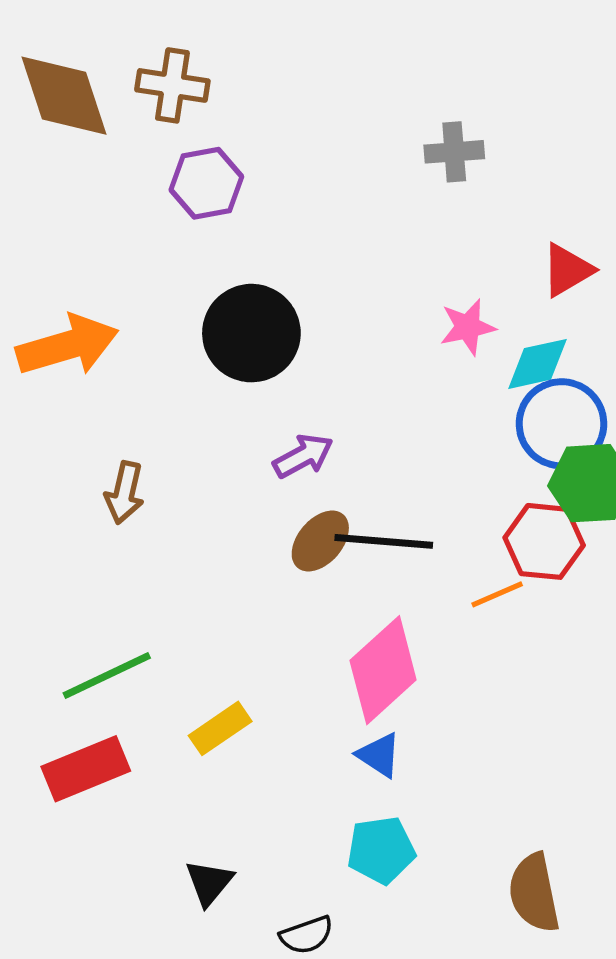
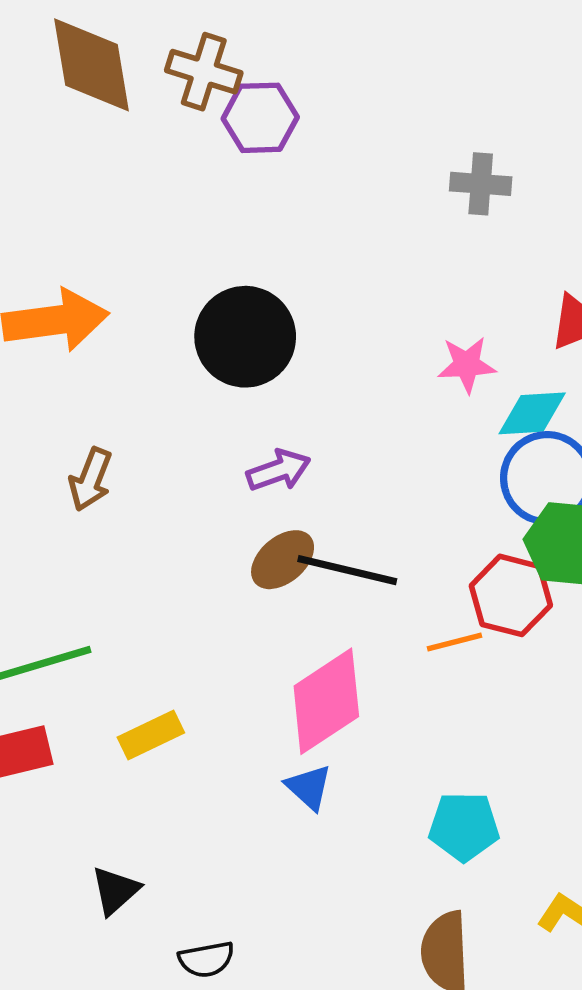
purple hexagon: (206, 183) -> (260, 118), moved
cyan pentagon: (381, 850) -> (464, 826), moved

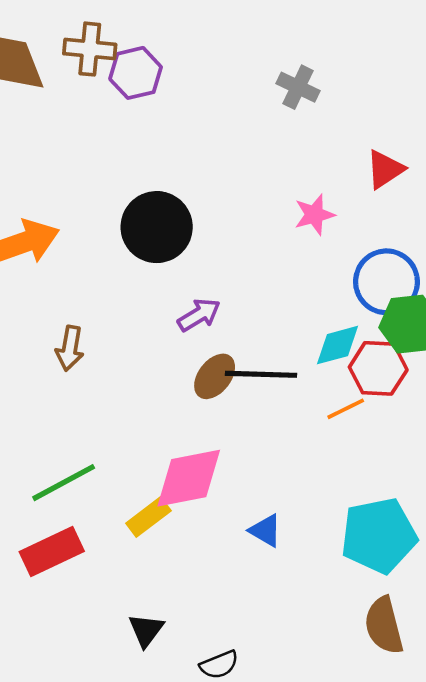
gray cross: (481, 184) -> (298, 87), turned 33
cyan diamond: (532, 413) -> (338, 345), moved
pink diamond: (326, 701) -> (189, 478), moved, turned 34
cyan pentagon: (464, 826) -> (379, 535), size x1.5

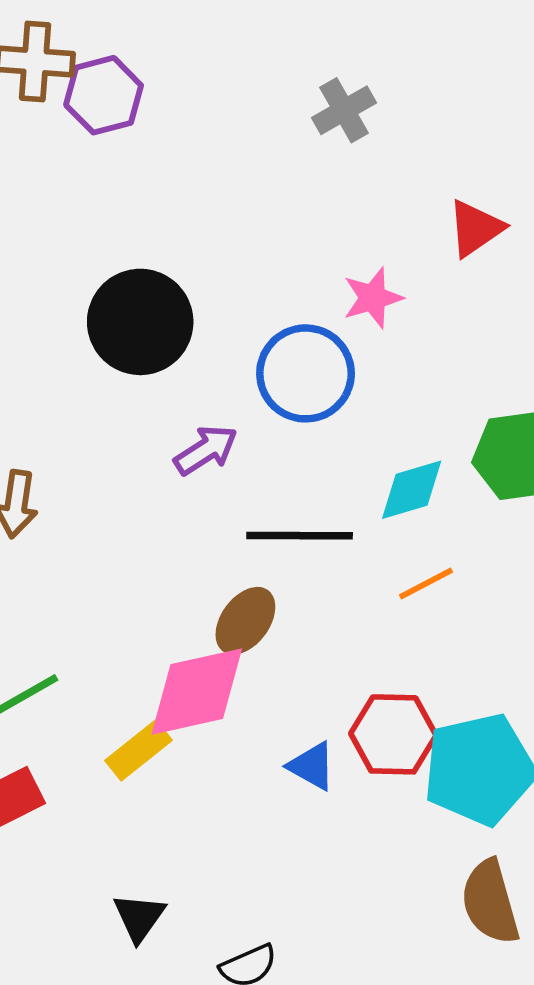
gray cross: (298, 87) -> (344, 110), turned 36
blue circle: (386, 282) -> (306, 373), moved
red hexagon: (378, 368) -> (393, 734), moved
brown ellipse: (215, 376) -> (245, 621), moved

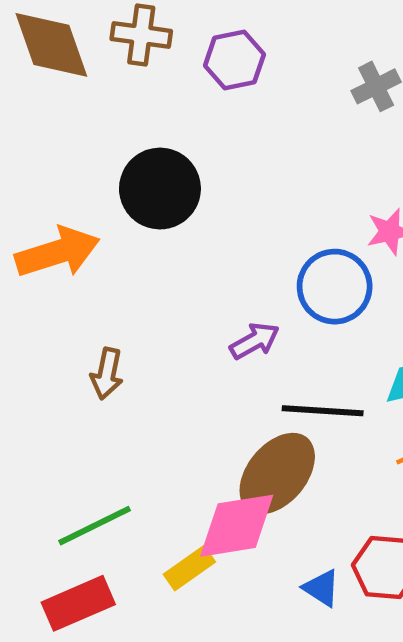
purple hexagon: (104, 95) -> (234, 60), moved
black circle: (140, 322) -> (160, 189), moved
brown ellipse: (245, 621) -> (277, 474), size x1.6

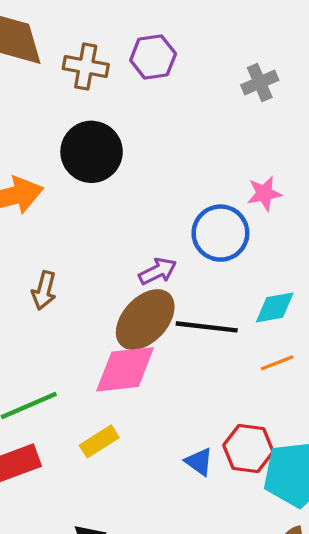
brown cross: (141, 35) -> (86, 67), moved
brown ellipse: (277, 474) -> (145, 320), moved
pink diamond: (237, 526) -> (125, 369), moved

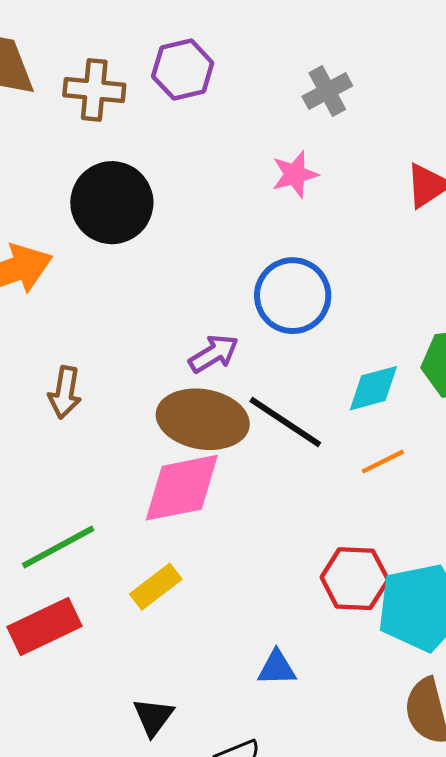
pink star: (264, 193) -> (295, 174), moved
brown ellipse: (145, 320) -> (203, 419), turned 62
black line: (207, 327) -> (285, 422), turned 32
blue triangle: (199, 462) -> (277, 668), moved, turned -32

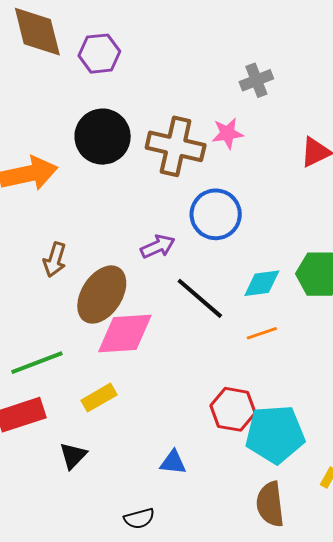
purple hexagon: (183, 70) -> (99, 54), moved
brown cross: (94, 90) -> (176, 146), moved, size x1.4
brown ellipse: (203, 419) -> (102, 295), moved, turned -74
black triangle: (153, 717) -> (73, 456), moved

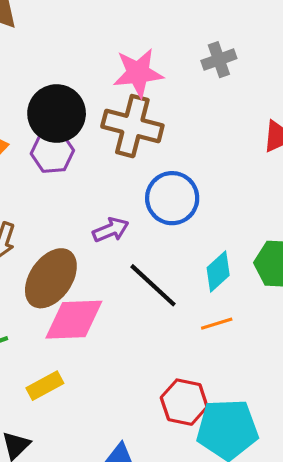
purple hexagon: (99, 54) -> (52, 152), moved
pink star: (228, 133) -> (138, 73), moved, size x1.5
cyan diamond: (262, 283) -> (218, 271), turned -36

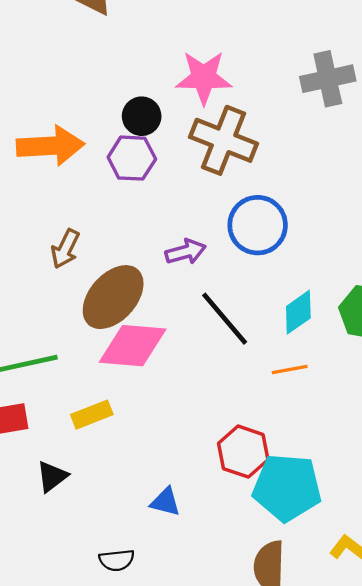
gray cross: (219, 60) -> (328, 79), size x1.4
pink star: (138, 73) -> (204, 78), moved
black circle: (57, 113) -> (142, 116), size x0.6

